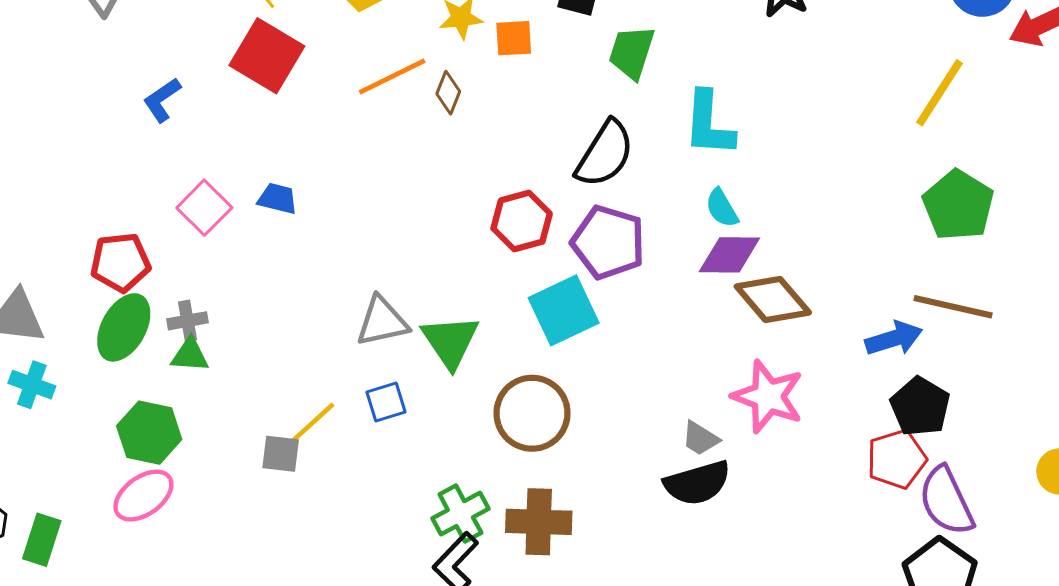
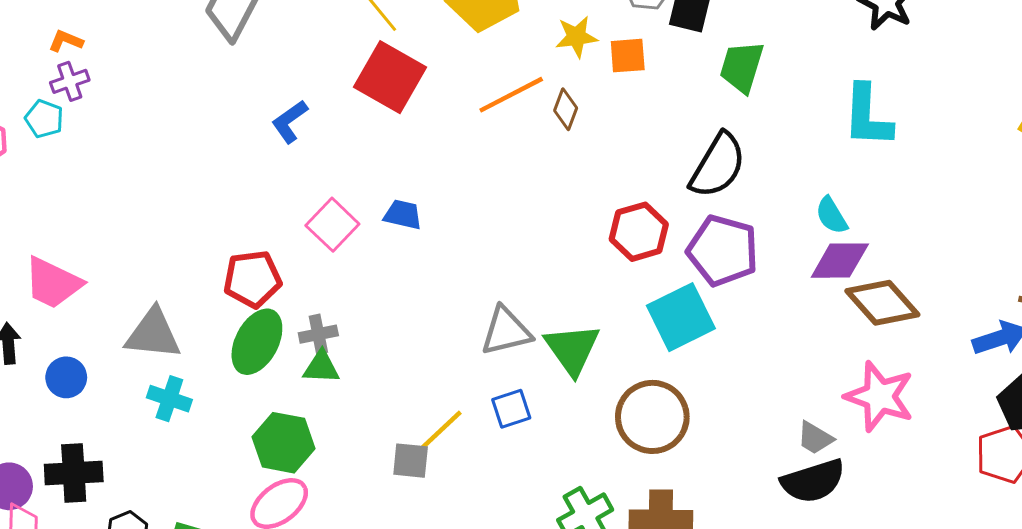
cyan L-shape: (709, 124) -> (867, 116), moved

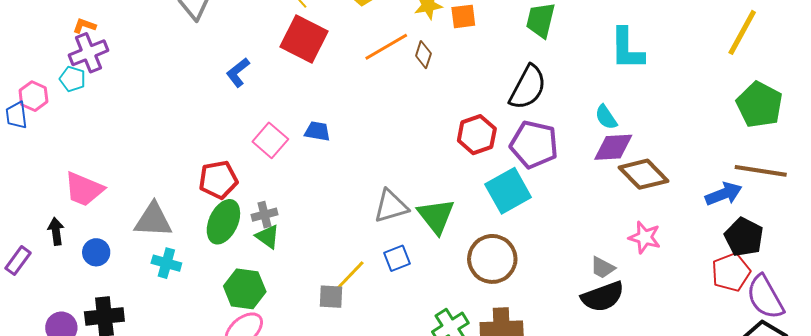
purple cross: (70, 81) -> (88, 53), size x1.5
green triangle: (321, 367) -> (268, 237), turned 36
pink star: (880, 396) -> (645, 237), size x0.7

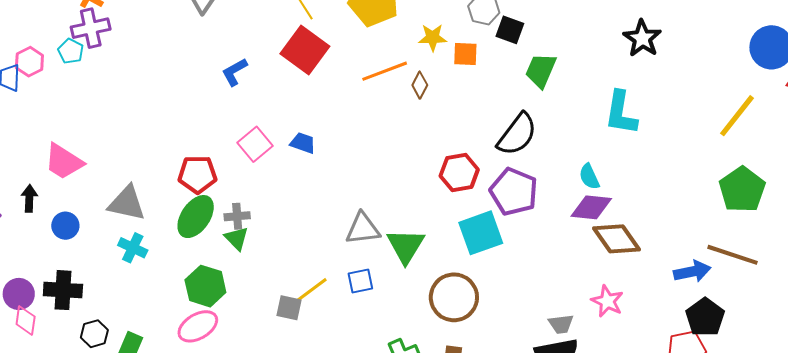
gray trapezoid: (603, 268) -> (561, 324), turned -44

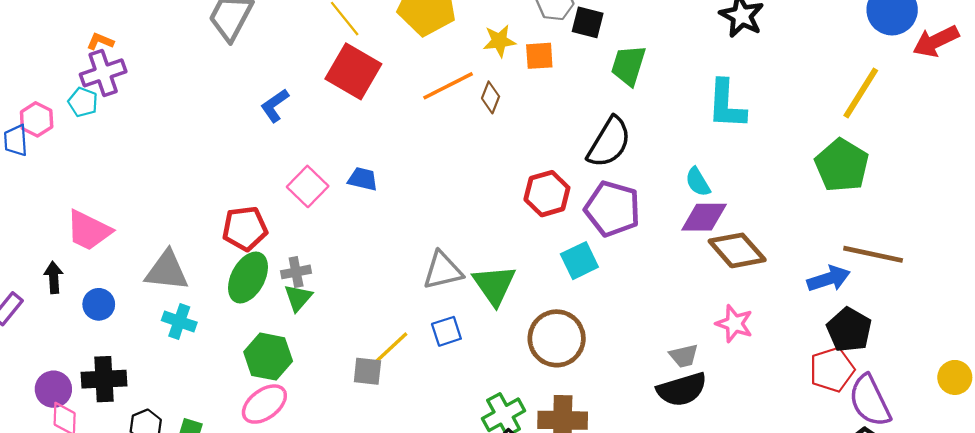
green pentagon: (742, 190) -> (842, 165), moved
cyan square: (481, 233) -> (579, 261), size x0.7
green triangle: (237, 238) -> (298, 298), turned 32

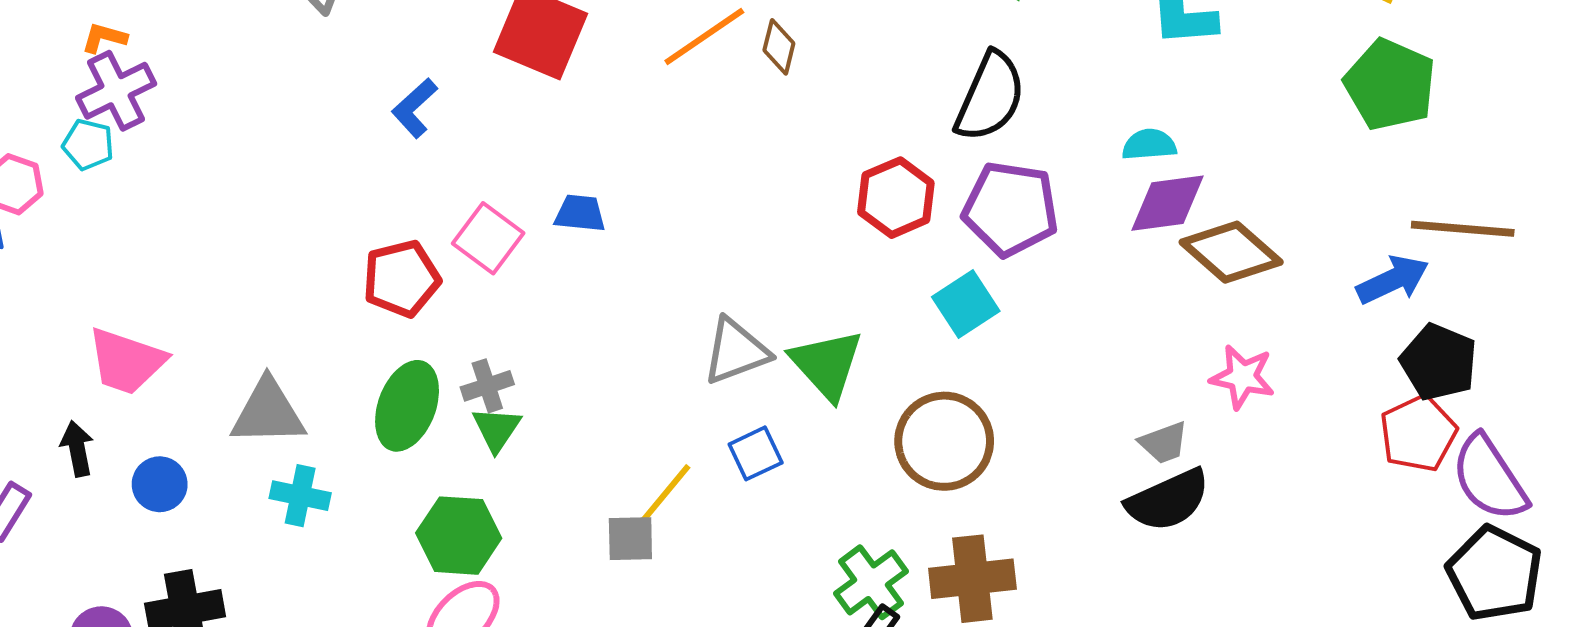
cyan semicircle: (698, 182) -> (1149, 145), turned 124
red pentagon: (245, 228) -> (401, 279), moved

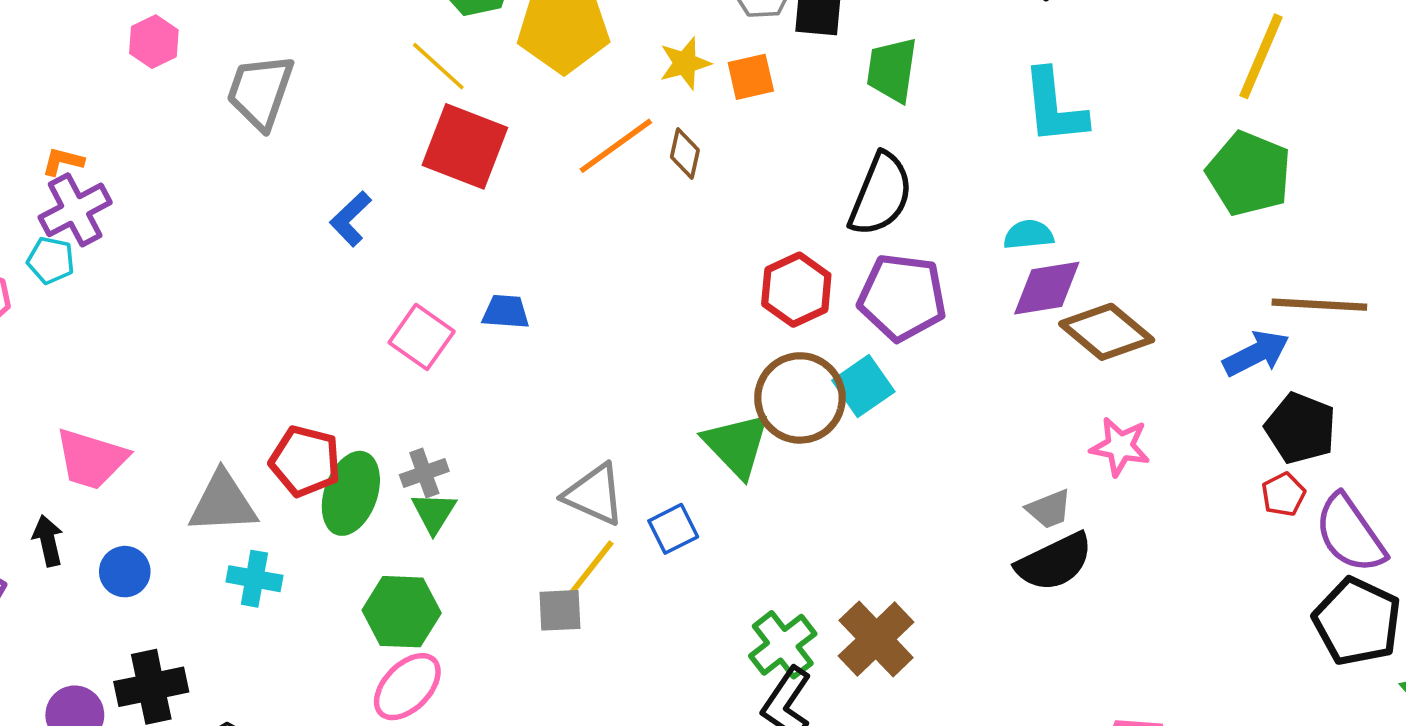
red pentagon: (401, 279) -> (305, 461), moved, turned 30
gray triangle: (736, 351) -> (594, 494), moved, turned 46
red pentagon: (1418, 434) -> (1283, 494), size x0.6
brown circle: (944, 441) -> (800, 398), moved
brown cross: (972, 579) -> (876, 639), turned -36

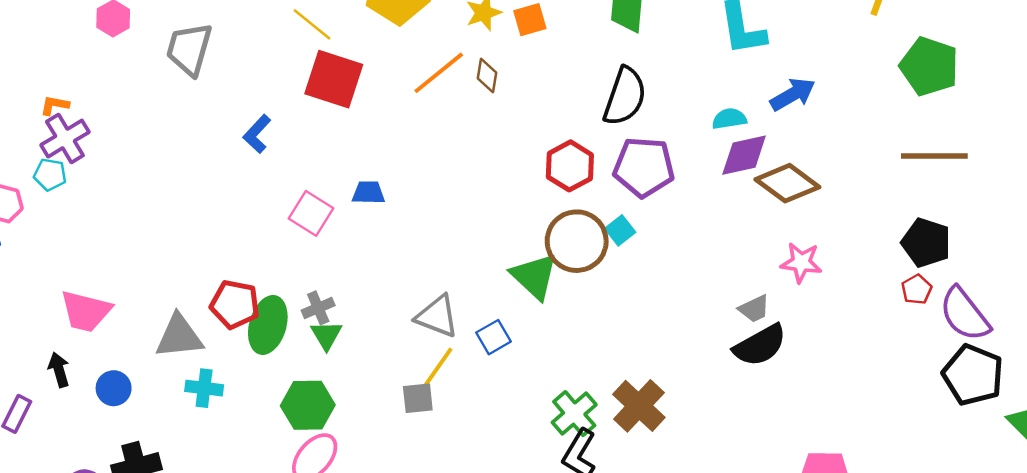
green pentagon: (1249, 174) -> (929, 66), moved
blue arrow: (1256, 353) -> (793, 94), moved
cyan square: (863, 386) -> (620, 230), size x0.7

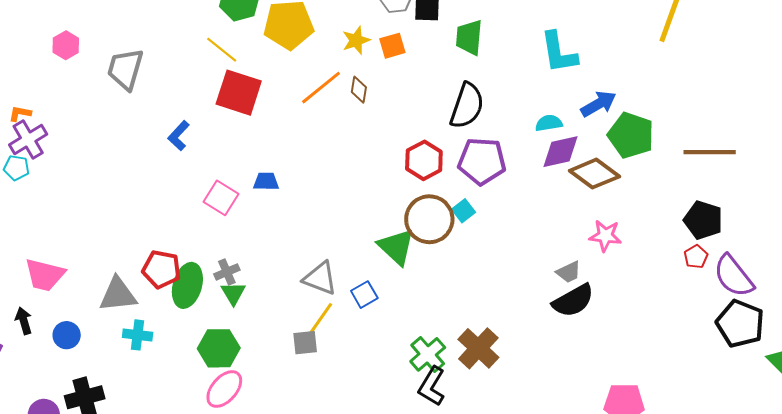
green pentagon: (929, 66) -> (631, 135), moved

